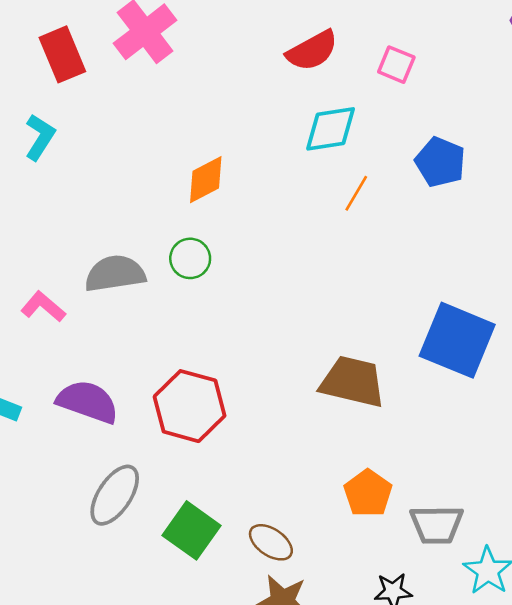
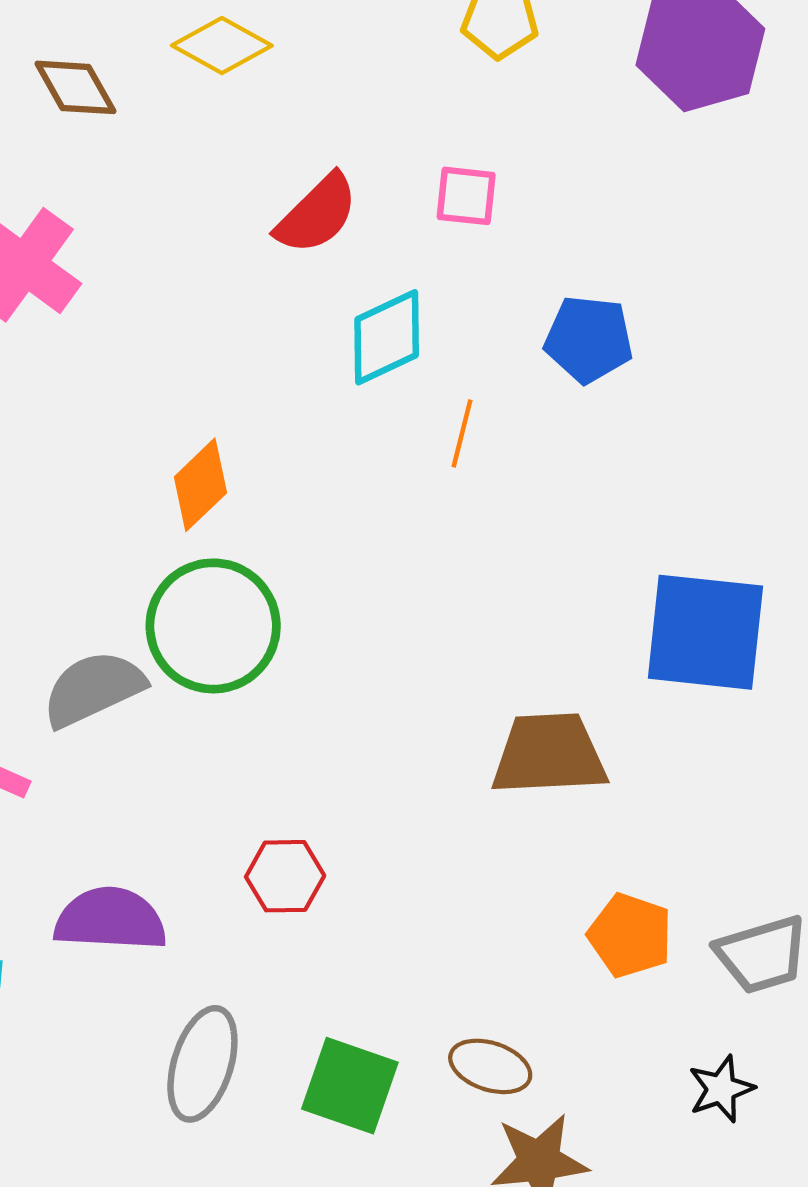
green circle: (190, 258) -> (213, 626), size x1.8
red hexagon: (190, 406) -> (285, 876), size x0.6

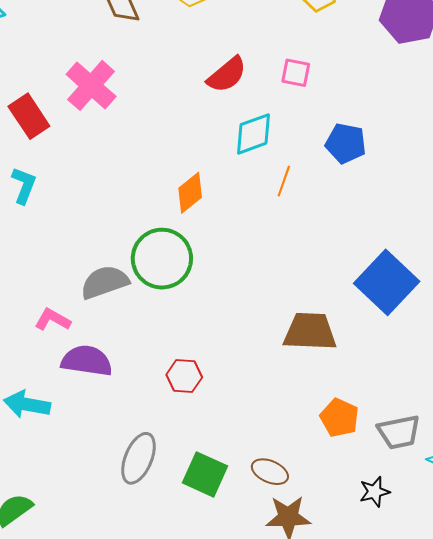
orange diamond: (200, 485) -> (190, 193), moved
blue square: (705, 632) -> (387, 282), turned 32
purple semicircle: (110, 919) -> (87, 361), moved

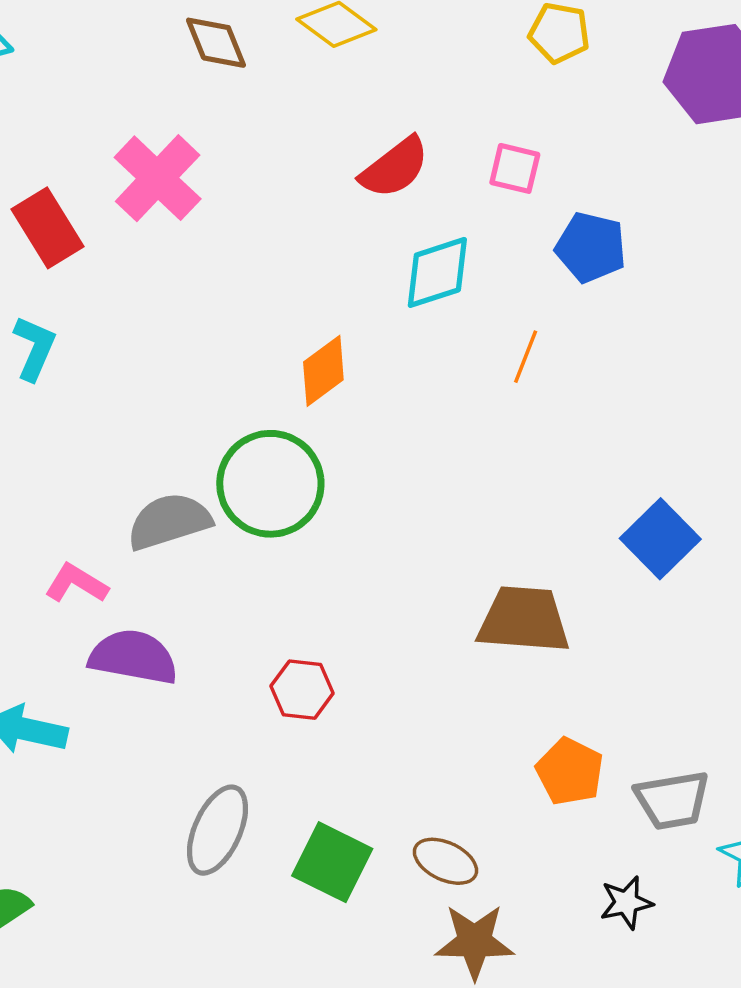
blue pentagon: (346, 143) -> (591, 247), moved
orange line: (284, 181) -> (526, 357), moved
blue square: (387, 282) -> (660, 539), size x0.7

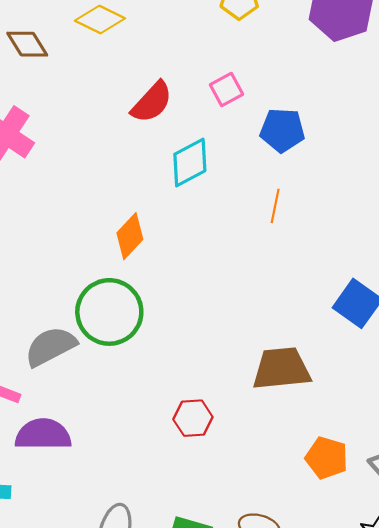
pink square: (515, 168) -> (226, 89), turned -32
orange line: (526, 357) -> (275, 206), moved
red hexagon: (302, 690) -> (193, 418), moved

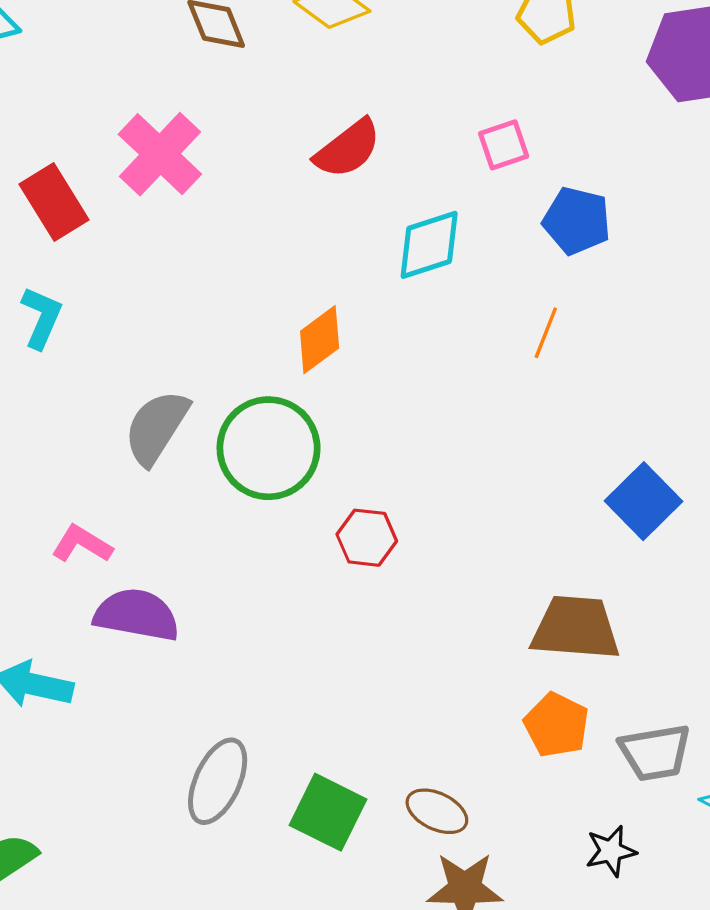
red semicircle: (152, 102) -> (348, 149), moved
gray semicircle: (51, 346) -> (156, 427), moved, turned -40
brown trapezoid: (281, 369) -> (576, 628), moved
red hexagon: (193, 418) -> (367, 538), moved

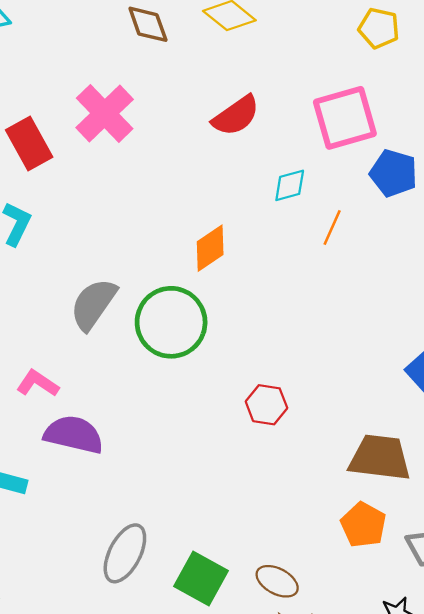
pink square: (504, 145) -> (345, 118), size x1.8
cyan diamond: (429, 245) -> (290, 185), size x0.7
orange line: (546, 333) -> (332, 227), moved
red hexagon: (367, 538) -> (266, 405), moved

